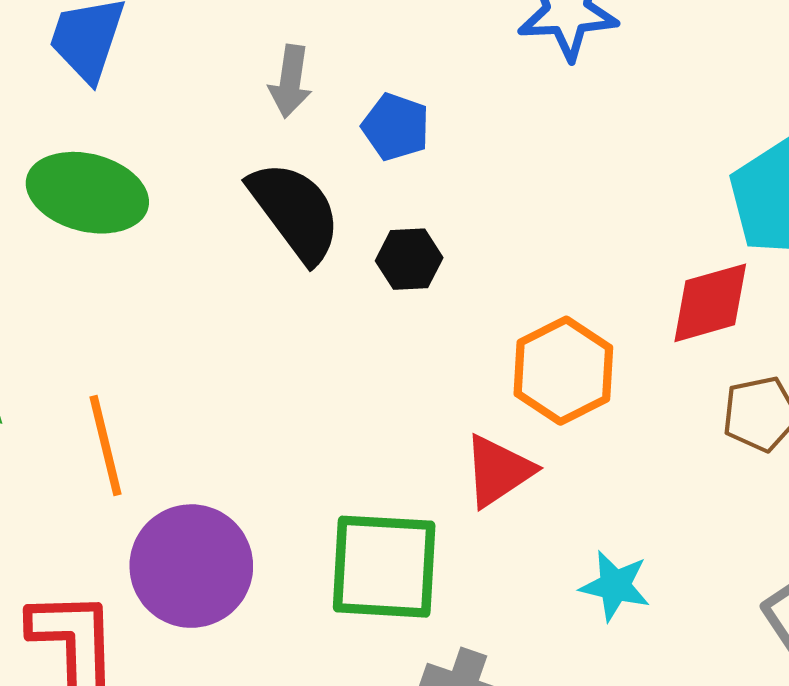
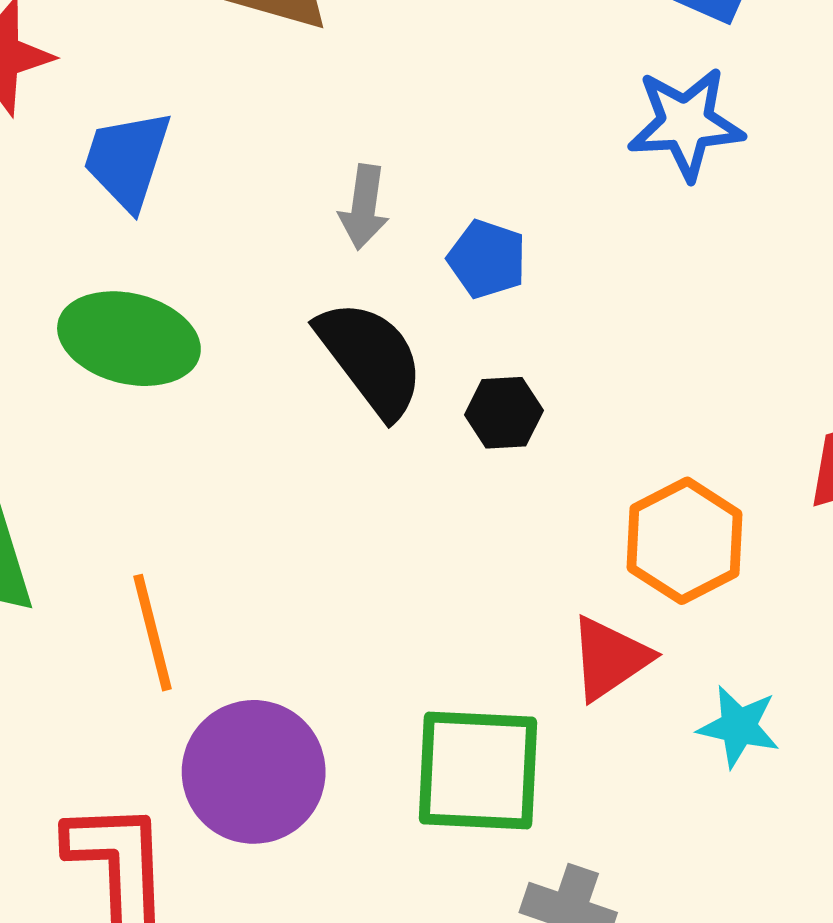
cyan star: (615, 586) -> (739, 727), moved

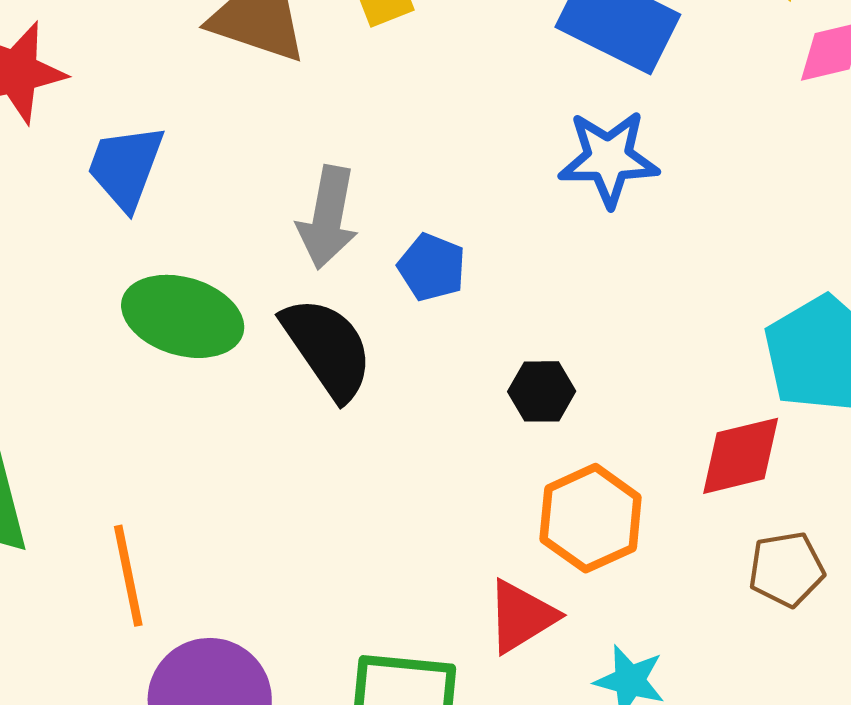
gray arrow: (364, 207) -> (328, 217), size x1.4
green ellipse: (129, 339) -> (183, 316), moved
black hexagon: (504, 413) -> (542, 391), moved

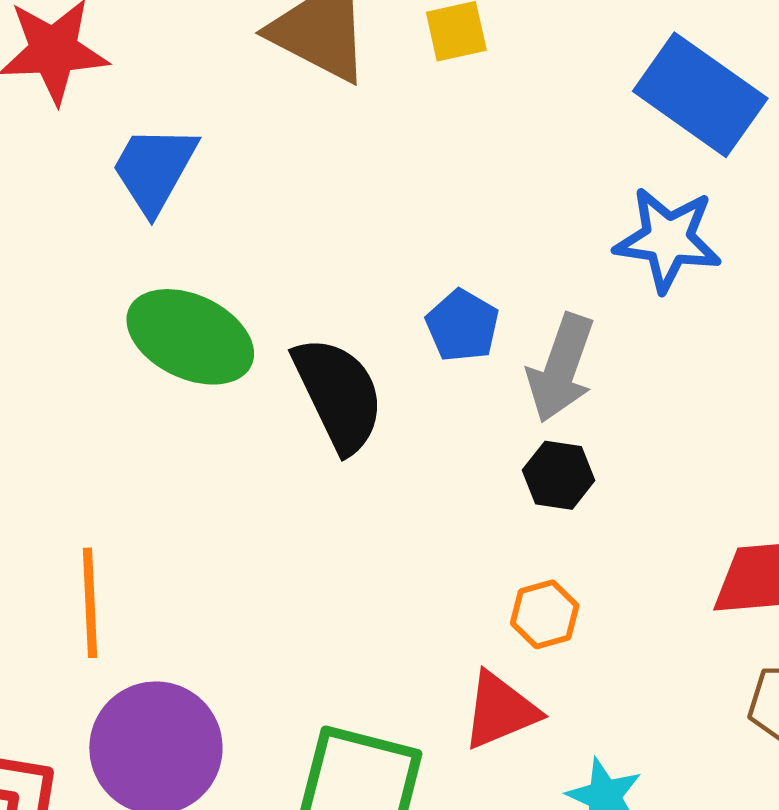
gray arrow: (328, 217) -> (561, 368), moved
orange hexagon: (591, 518) -> (545, 614), moved, size x0.6

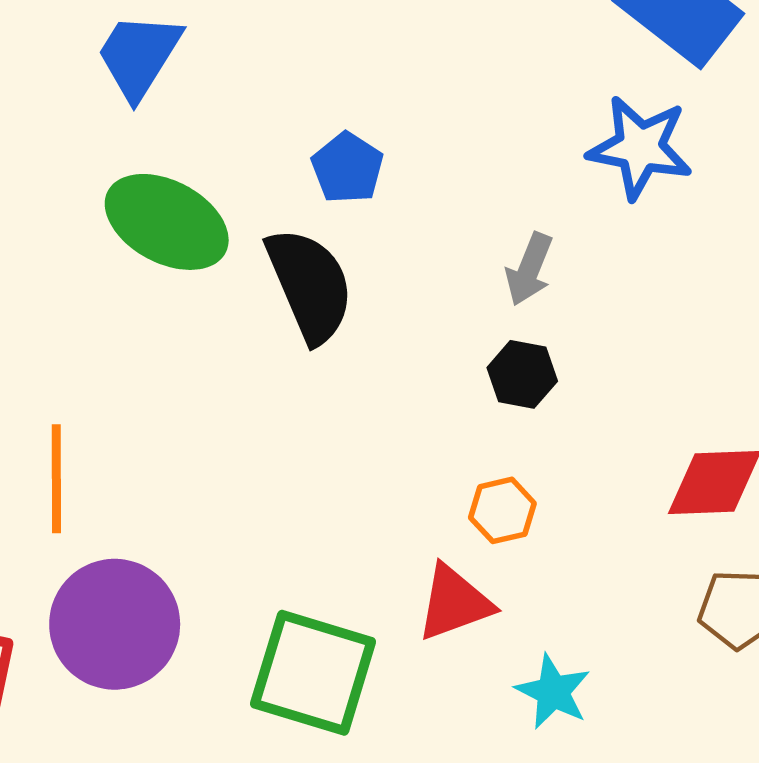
blue pentagon: (462, 326) -> (347, 168), moved
gray arrow: (561, 368) -> (529, 269), size x0.7

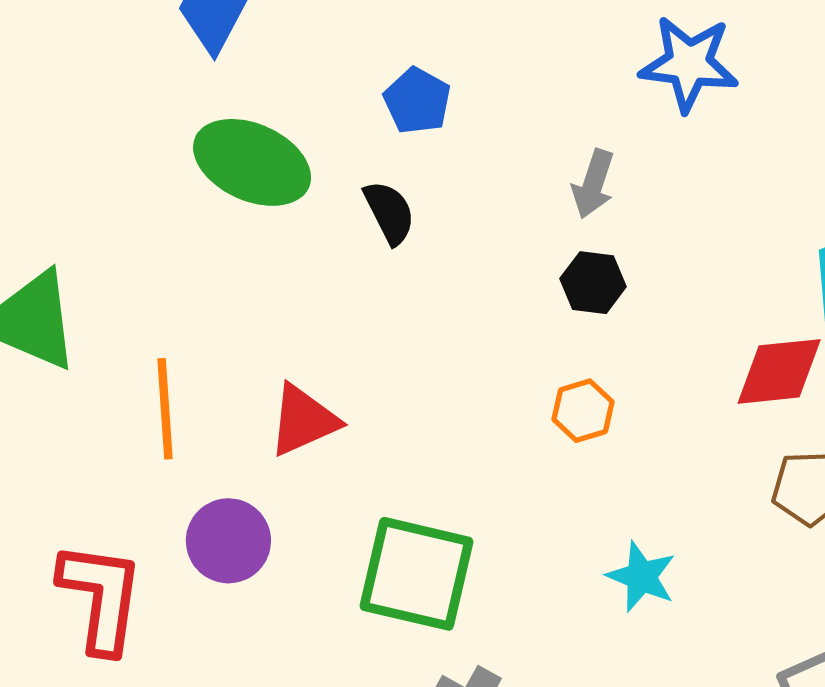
black semicircle: (310, 285) -> (389, 212), size x0.6
red triangle: (454, 603) -> (303, 420), moved
purple circle: (115, 624) -> (228, 541), size x0.7

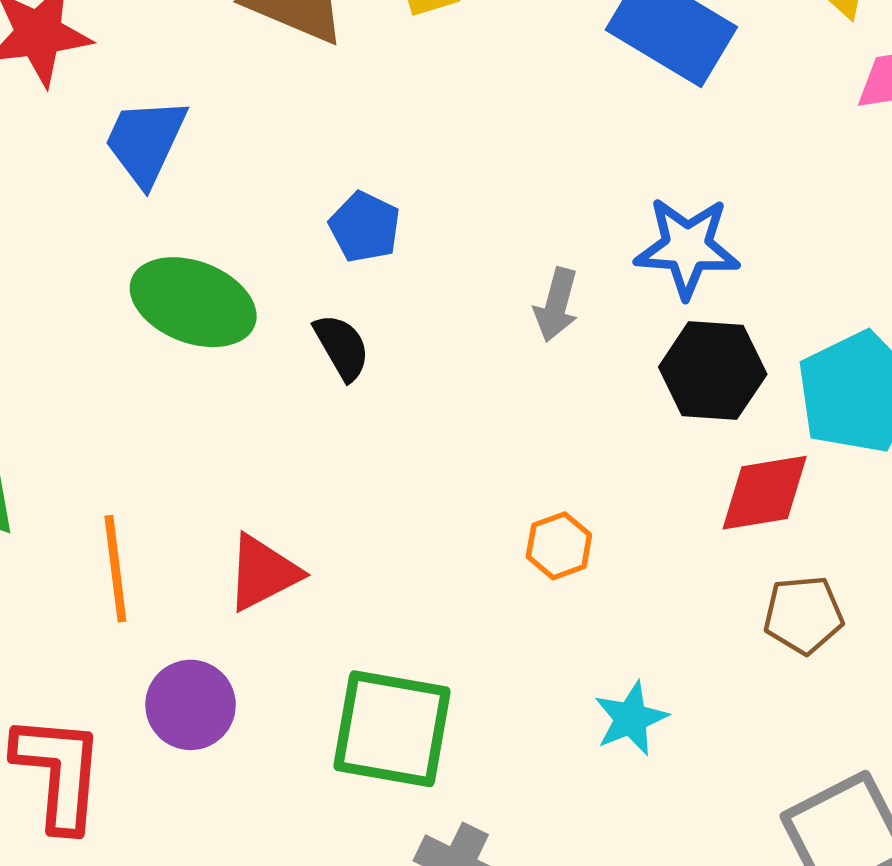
blue star: (689, 64) -> (687, 247), moved
black hexagon: (593, 283) -> (713, 371), moved, size x1.5
cyan star: (641, 577) -> (631, 718), turned 30

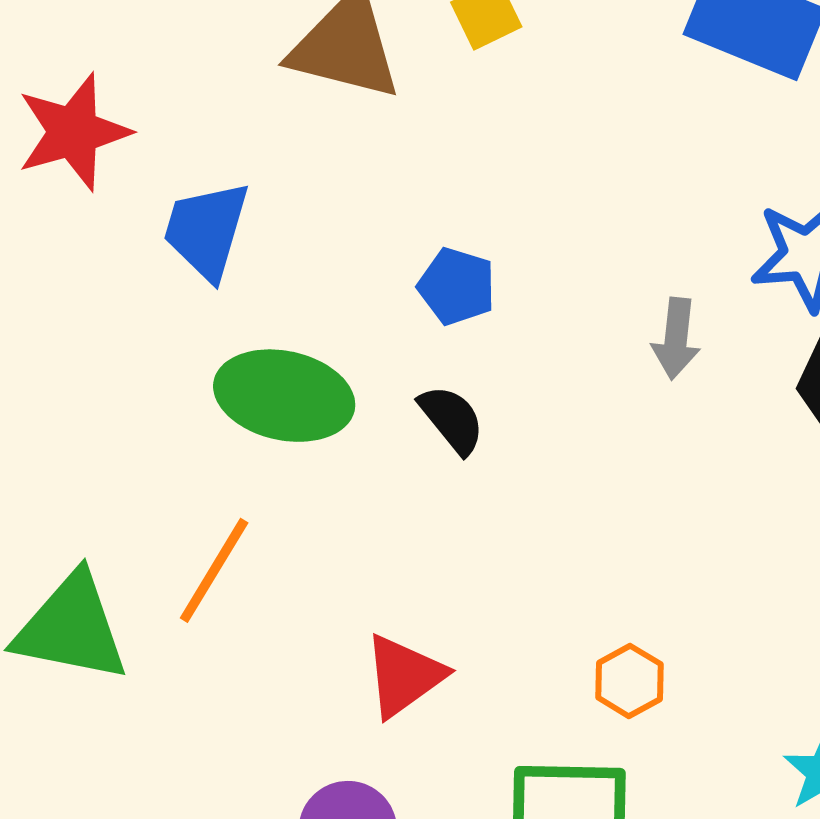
orange hexagon: (559, 546) -> (629, 681), moved
orange line: (115, 569) -> (214, 570), moved, turned 47

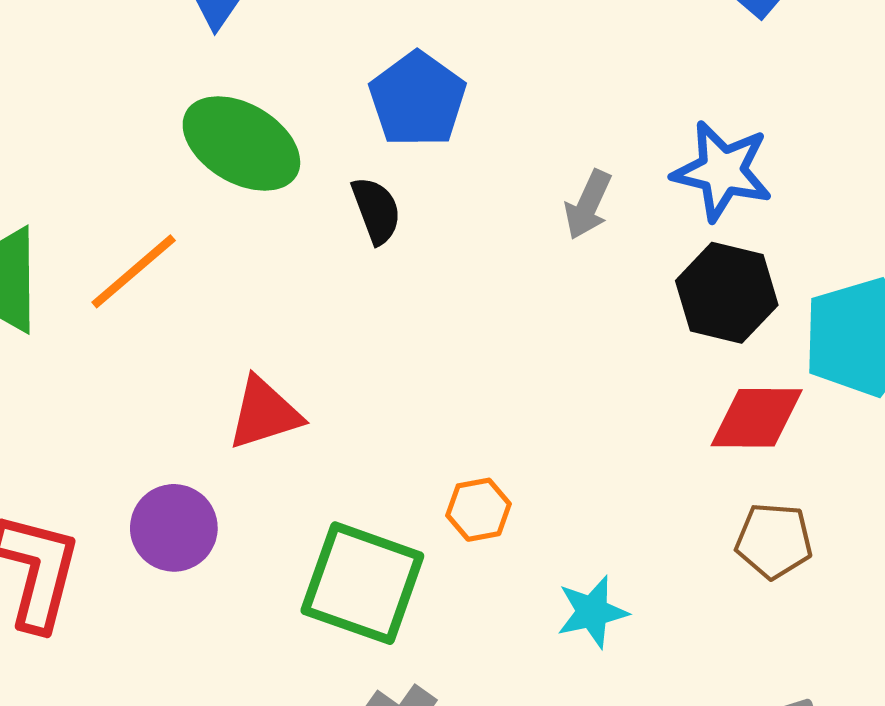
blue pentagon: (457, 286) -> (417, 99), size x1.4
orange hexagon: (629, 681) -> (479, 510), moved

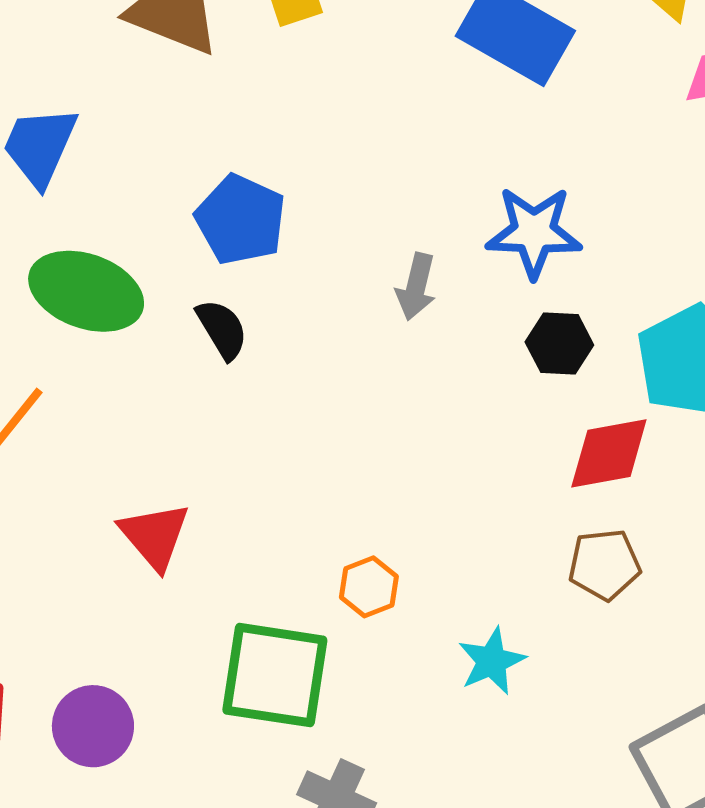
black hexagon: (727, 293) -> (559, 344), size x0.7
red triangle: (264, 413) -> (155, 536), turned -42
purple circle: (174, 528) -> (93, 726), moved
brown pentagon: (774, 541) -> (604, 565), moved

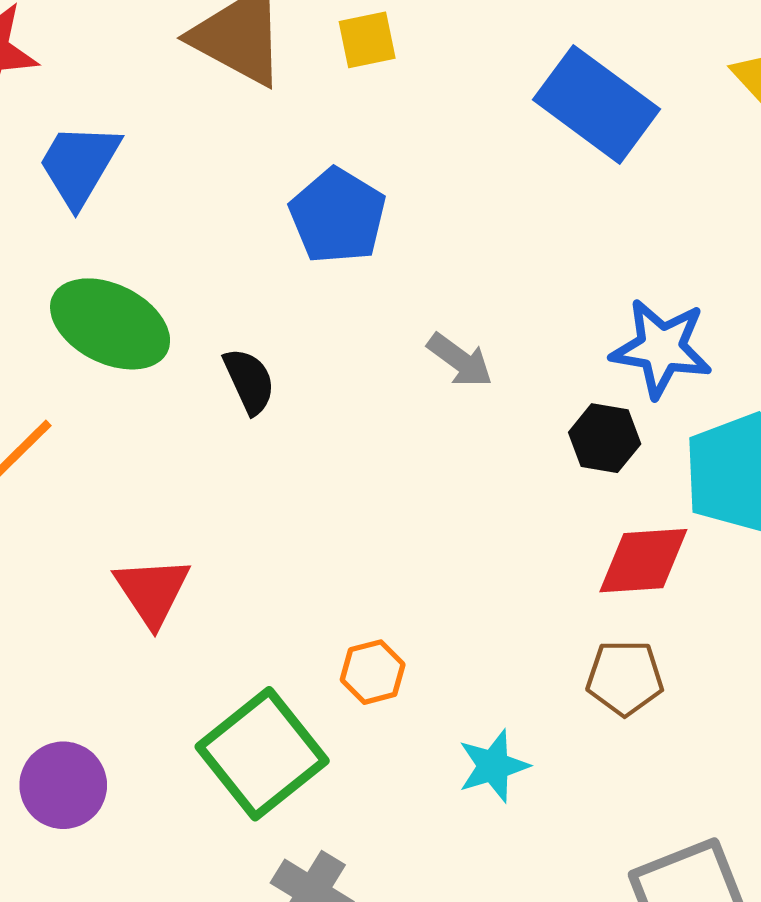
blue pentagon: (241, 220) -> (338, 216), moved
blue star: (534, 232) -> (661, 348), moved
gray arrow: (416, 287) -> (460, 360), turned -74
green square: (275, 675) -> (262, 754), turned 36

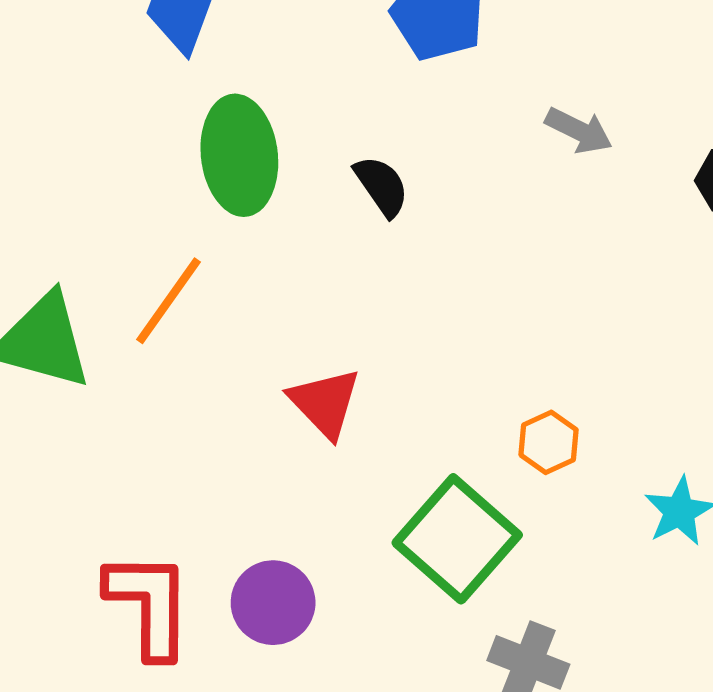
green ellipse: (110, 324) -> (239, 155), turned 67

